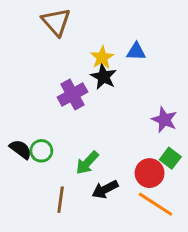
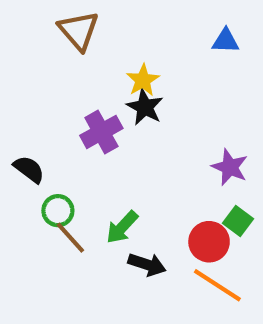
blue triangle: (136, 52) -> (226, 41), moved
black semicircle: (21, 149) -> (29, 169), moved
black arrow: (105, 189) -> (147, 264), turned -135
brown line: (61, 200) -> (70, 238), moved, turned -50

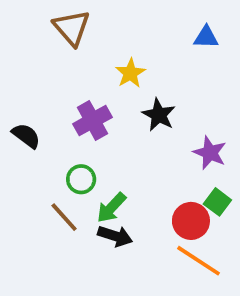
black star: (145, 107) -> (159, 115), moved
black semicircle: (29, 169) -> (26, 136), moved
green circle: (58, 211) -> (81, 179), moved
black arrow: (147, 264) -> (115, 236), moved

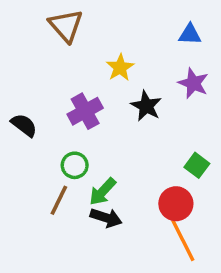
purple star: (210, 153) -> (193, 83), moved
green square: (217, 202) -> (197, 165), moved
brown line: (64, 217) -> (59, 200), turned 68
orange line: (199, 261) -> (183, 240), turned 30

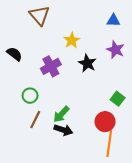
black semicircle: (24, 125) -> (14, 54), moved
green circle: (75, 165) -> (30, 96), moved
orange line: (183, 240) -> (109, 143), turned 35

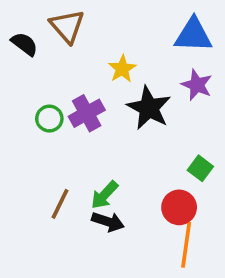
blue triangle: (113, 21) -> (193, 35), size x1.6
black semicircle: (14, 54) -> (24, 44), moved
black star: (87, 63) -> (149, 108), size x1.4
green circle: (30, 96) -> (49, 119), moved

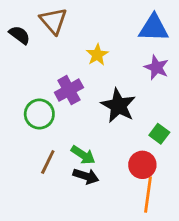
black star: (149, 108) -> (118, 106), moved
green circle: (49, 119) -> (39, 114), moved, size x1.4
green arrow: (104, 195) -> (83, 155), turned -100

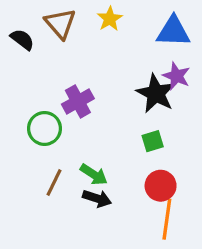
yellow star: (97, 55) -> (110, 19), moved
black star: (118, 106) -> (156, 94), moved
green square: (159, 134) -> (153, 141), moved, turned 36

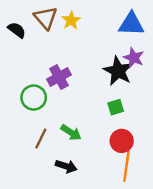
yellow star: (110, 19) -> (71, 20), moved
black arrow: (97, 198) -> (66, 166), moved

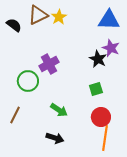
brown triangle: (46, 18) -> (38, 15), turned 45
black star: (118, 71) -> (98, 59), size x0.7
brown line: (41, 139) -> (15, 115), moved

